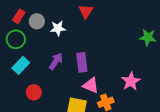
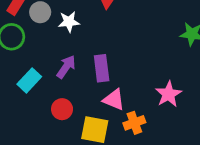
cyan rectangle: (21, 65) -> (29, 80), moved
red circle: (34, 92) -> (62, 109), moved

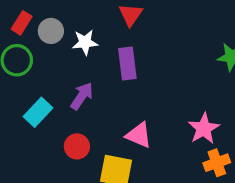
purple rectangle: (102, 68) -> (127, 63), moved
orange cross: (134, 123) -> (217, 163), moved

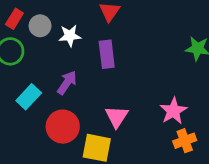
pink triangle: (139, 135) -> (117, 117), turned 40
red circle: (77, 146) -> (63, 127), size x1.5

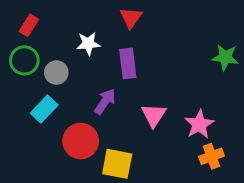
gray circle: (40, 26) -> (56, 73), moved
purple arrow: (67, 83) -> (105, 101), moved
pink triangle: (117, 117) -> (154, 115), moved

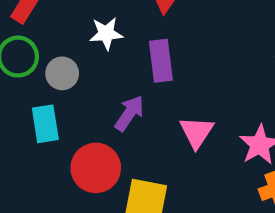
cyan rectangle: (44, 109) -> (45, 124), turned -52

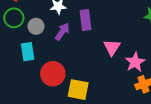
purple arrow: (129, 113) -> (62, 32), moved
pink triangle: (197, 132) -> (112, 47), moved

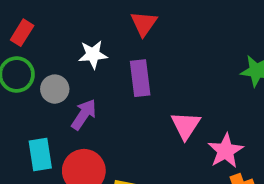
purple arrow: (62, 32) -> (84, 114), moved
cyan rectangle: (28, 52) -> (40, 154), moved

